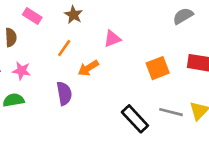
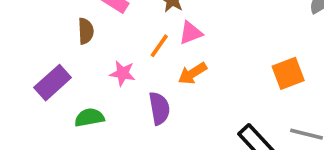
pink triangle: (112, 39) -> (191, 33), moved
pink star: (22, 71) -> (123, 73), moved

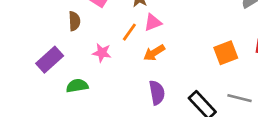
purple semicircle: (159, 108) -> (157, 93), moved

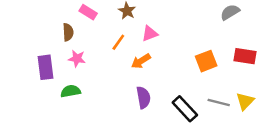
pink triangle: (153, 22) -> (150, 33), moved
pink star: (102, 53) -> (77, 59), moved
purple rectangle: (50, 60) -> (45, 67), turned -55

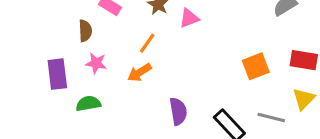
pink triangle: (150, 33) -> (189, 18), moved
orange arrow: (141, 61) -> (139, 73), moved
yellow triangle: (245, 101) -> (304, 99), moved

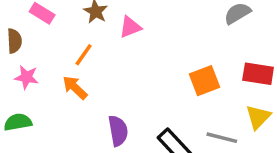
orange arrow: (139, 73) -> (75, 88), turned 75

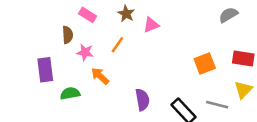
pink star: (26, 77) -> (85, 52), moved
orange arrow: (75, 88) -> (100, 76), moved

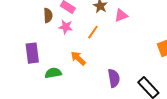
brown semicircle: (68, 35) -> (48, 15), moved
pink star: (85, 52) -> (66, 27), moved

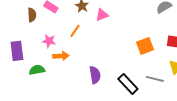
pink star: (66, 27) -> (49, 41), moved
orange arrow: (78, 58) -> (61, 56), turned 133

